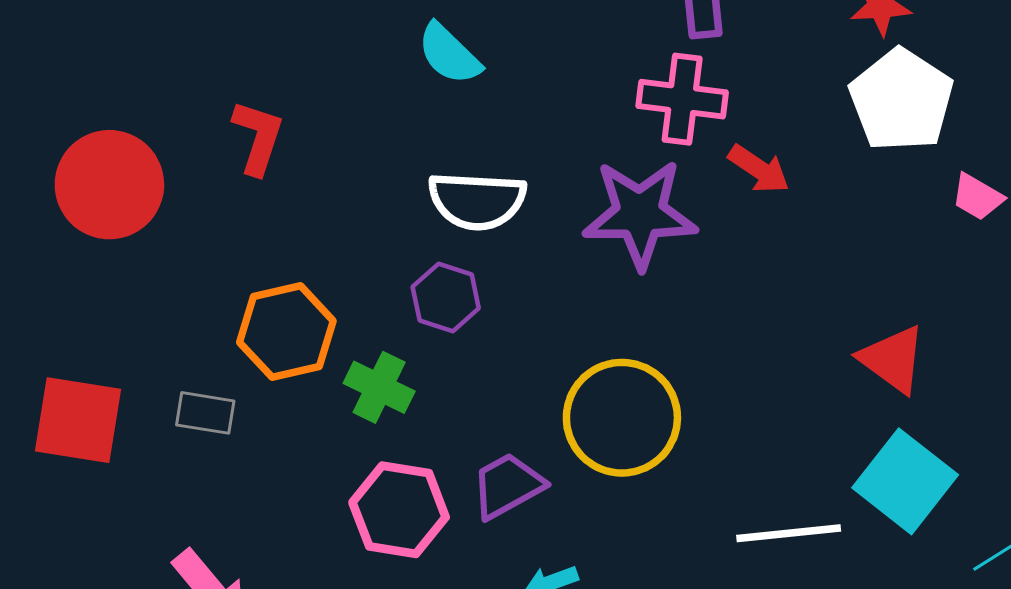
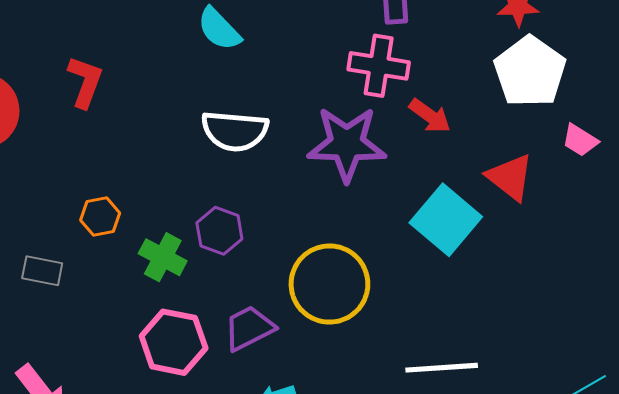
purple hexagon: (446, 298) -> (219, 231), moved
orange hexagon: (286, 332) -> (100, 217), size x0.6
red triangle: (893, 359) -> (510, 177), moved
cyan square: (905, 481) -> (446, 220), moved

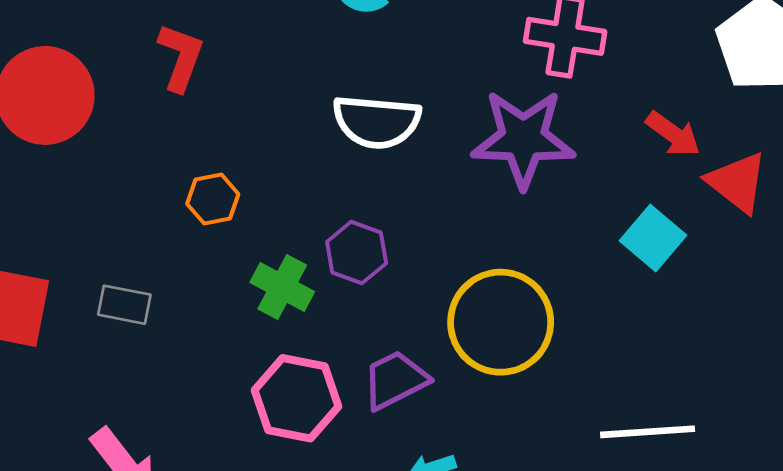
red arrow: (430, 116) -> (673, 134), moved
orange hexagon: (100, 217) -> (213, 199), moved
cyan square: (446, 220) -> (653, 238), size x0.7

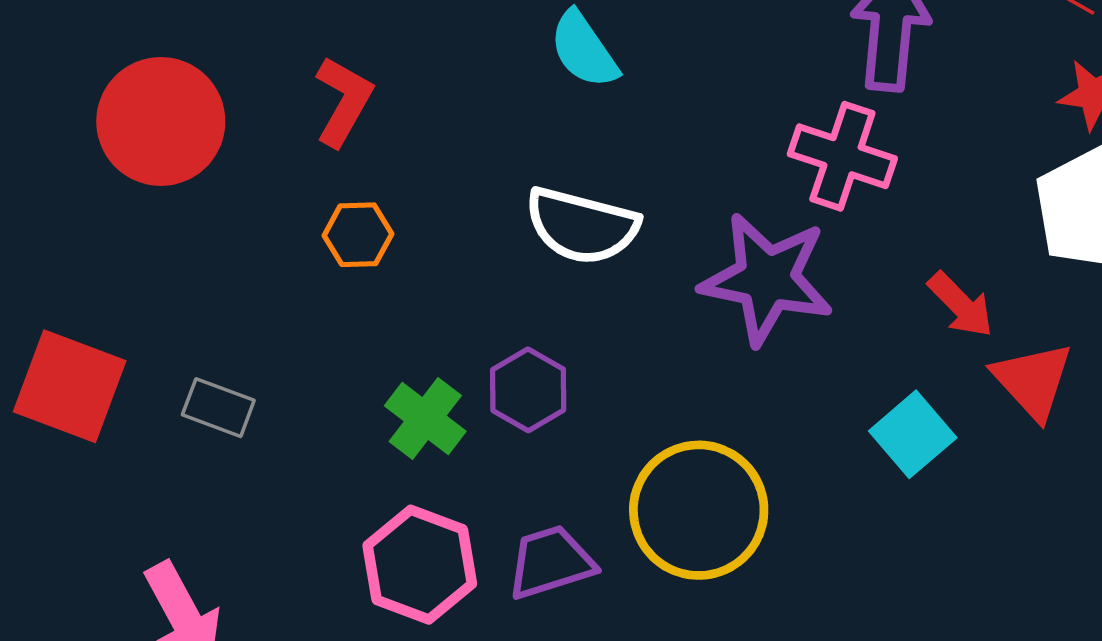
orange hexagon: (213, 199) -> (358, 235), moved

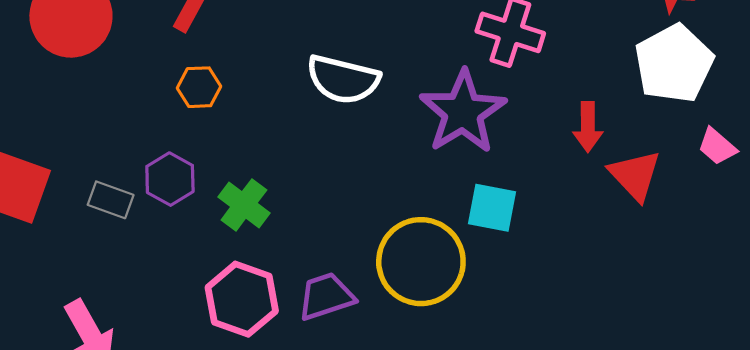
purple star: (767, 279) -> (463, 112), turned 30
red arrow: (961, 305) -> (588, 127), turned 45
purple hexagon: (528, 390) -> (170, 179), moved
cyan square: (913, 434) -> (492, 208), moved, turned -38

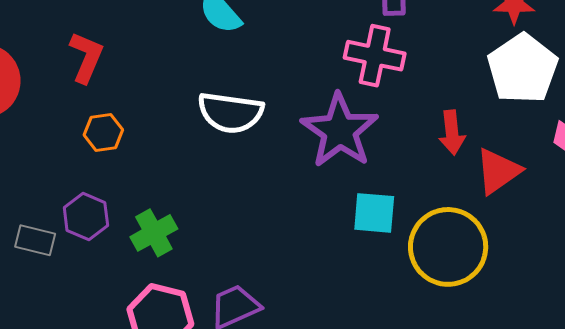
red triangle: (635, 175) -> (498, 171), turned 44
green cross: (244, 205) -> (154, 233), turned 30
yellow circle: (421, 262) -> (448, 247), moved

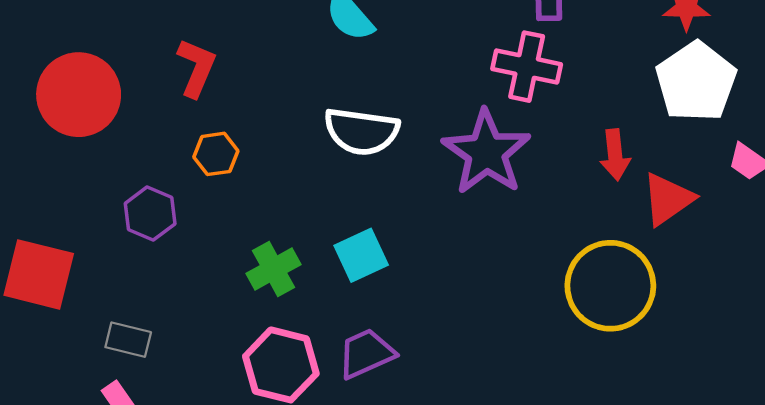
cyan square: (374, 213) -> (361, 255), moved, turned -30
purple hexagon: (86, 216) -> (150, 214), moved
gray rectangle: (35, 240) -> (128, 340), moved

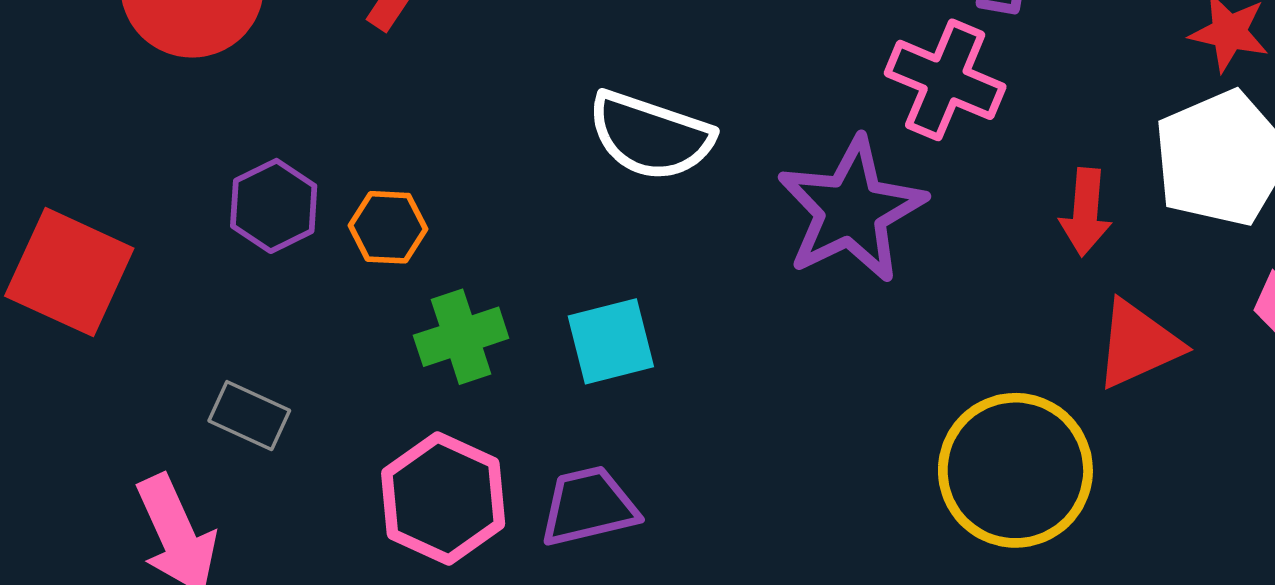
orange hexagon: (216, 154) -> (388, 227), moved
red arrow: (615, 155) -> (1085, 212), moved
gray rectangle: (128, 340) -> (249, 416), moved

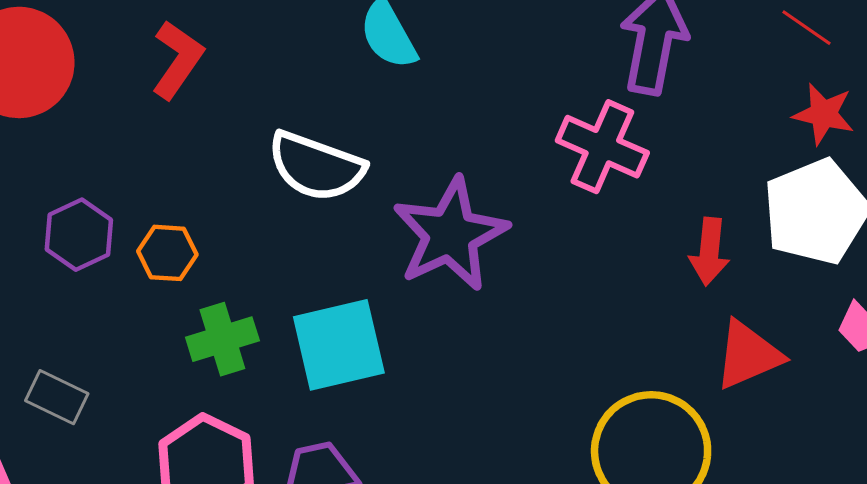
white semicircle: (650, 136) -> (316, 166), moved
purple star: (851, 210) -> (450, 234), moved
cyan square: (611, 341) -> (339, 345), size x1.4

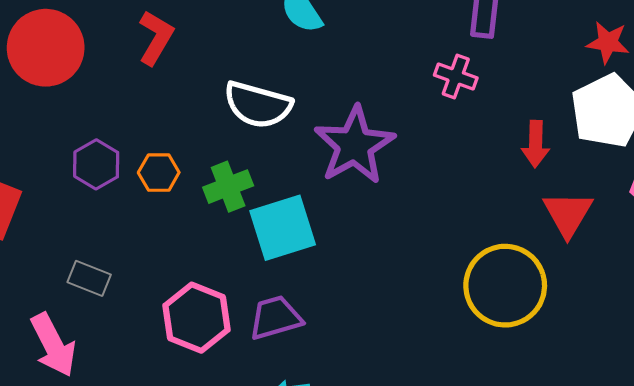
pink cross: (602, 147) -> (456, 77), size x0.7
green cross: (222, 339) -> (228, 187), moved
red triangle: (748, 355) -> (568, 214), turned -32

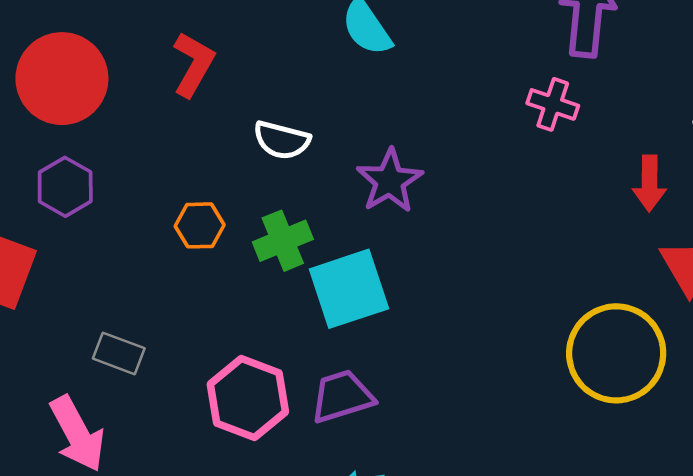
white semicircle: (258, 105) -> (282, 140), moved, size x0.7
purple star: (354, 145) -> (390, 181), moved, size x0.7
purple hexagon: (96, 164) -> (65, 187), moved

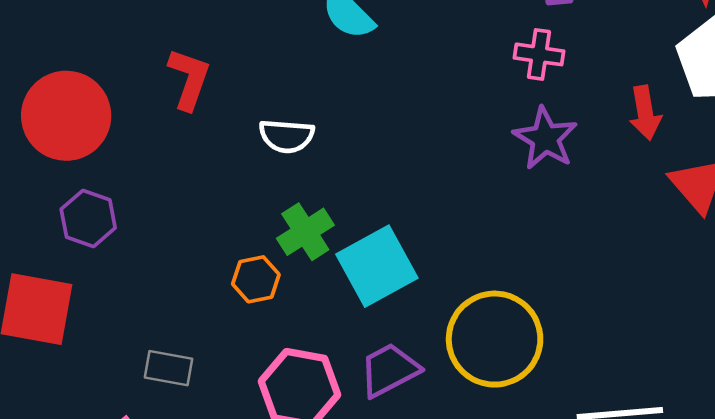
purple star: (390, 181) -> (545, 138), moved
orange hexagon: (200, 225) -> (256, 279), moved
yellow circle: (616, 353) -> (495, 339), moved

